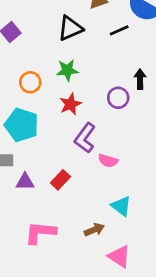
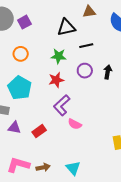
black line: (119, 30) -> (86, 46), moved
orange circle: (30, 82) -> (21, 54), moved
purple circle: (118, 98) -> (85, 71), moved
cyan triangle: (121, 206) -> (73, 168), moved
brown arrow: (94, 230) -> (43, 167), moved

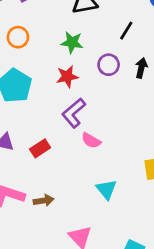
black line: (86, 46) -> (126, 31), moved, turned -48
cyan triangle: (73, 168) -> (106, 189), moved

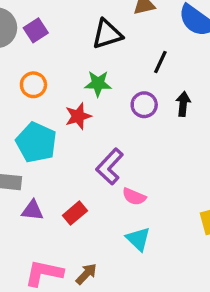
red star: (67, 76) -> (78, 116), moved
cyan triangle: (106, 189) -> (138, 239), moved
brown arrow: (44, 200) -> (86, 274), turned -30

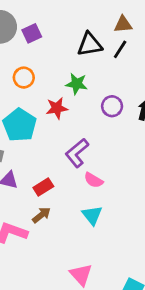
black line: (160, 62) -> (120, 49), moved
brown arrow: (86, 274) -> (41, 215), moved

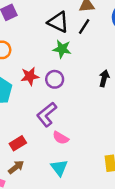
black triangle: (90, 44) -> (58, 22), turned 35
green star: (77, 84) -> (62, 49), moved
purple circle: (112, 106) -> (55, 79), moved

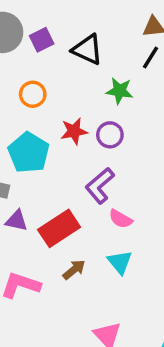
black triangle: (58, 22) -> (87, 50), moved
red rectangle: (18, 143) -> (59, 228), size x1.6
brown arrow: (16, 167) -> (74, 270), moved

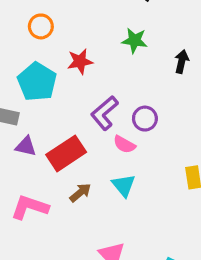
green star: (120, 91) -> (135, 41), moved
purple circle: (110, 135) -> (145, 119), moved

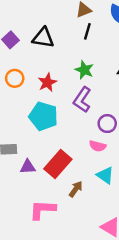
green star: (135, 41) -> (84, 70), turned 30
red star: (80, 61) -> (47, 82), moved
cyan pentagon: (37, 82) -> (43, 116), moved
purple L-shape: (104, 113) -> (82, 100), moved

